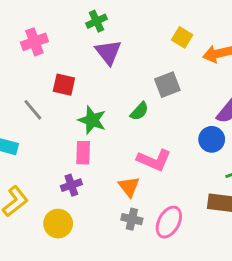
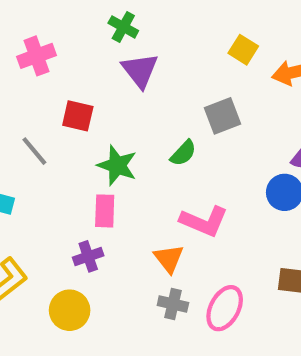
green cross: (96, 21) -> (123, 27), turned -36

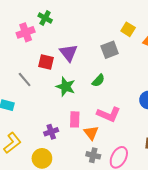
green cross: (123, 27) -> (45, 18), moved
purple triangle: (140, 70) -> (69, 53), moved
gray square: (223, 116) -> (110, 50), moved
pink rectangle: (105, 211) -> (75, 119), moved

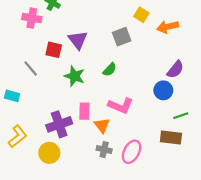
pink cross: (26, 32) -> (32, 18), turned 30
purple cross: (51, 132) -> (59, 124), size x1.6

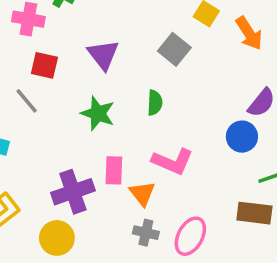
orange arrow: (168, 27) -> (249, 33), turned -110
gray square: (122, 37) -> (174, 49), turned -30
red square: (54, 50) -> (44, 65), moved
green semicircle: (110, 70) -> (155, 103), turned -40

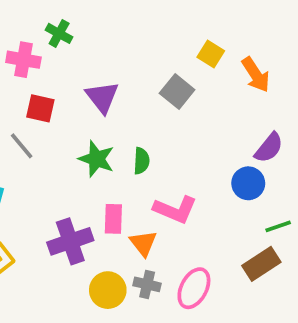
green semicircle: (155, 103) -> (141, 161), moved
brown rectangle: (254, 213) -> (261, 264), turned -40
yellow circle: (57, 238) -> (108, 290), moved

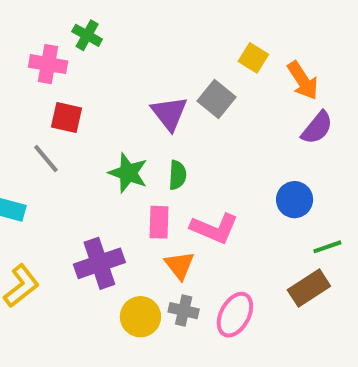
purple triangle: (102, 97) -> (169, 113), moved
purple semicircle: (269, 148) -> (317, 128), moved
pink rectangle: (113, 219) -> (159, 222), moved

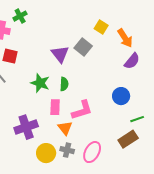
green cross: (87, 35) -> (20, 16), turned 32
pink L-shape: (214, 228) -> (82, 110), turned -40

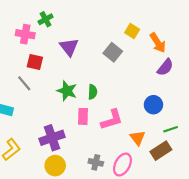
purple triangle: (60, 54) -> (69, 47), moved
orange triangle: (65, 128) -> (137, 138), moved
yellow circle: (46, 153) -> (55, 166), moved

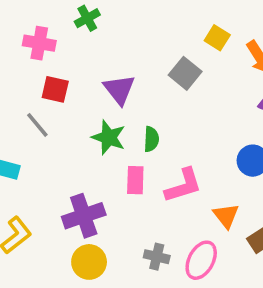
green cross: (46, 19) -> (87, 18), moved
purple triangle: (69, 47) -> (119, 89), moved

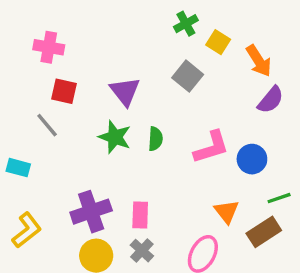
green cross: (87, 18) -> (186, 24), moved
pink rectangle: (135, 180) -> (140, 215), moved
pink L-shape: (183, 185) -> (211, 147), moved
gray cross: (157, 257) -> (142, 251), moved, turned 30

